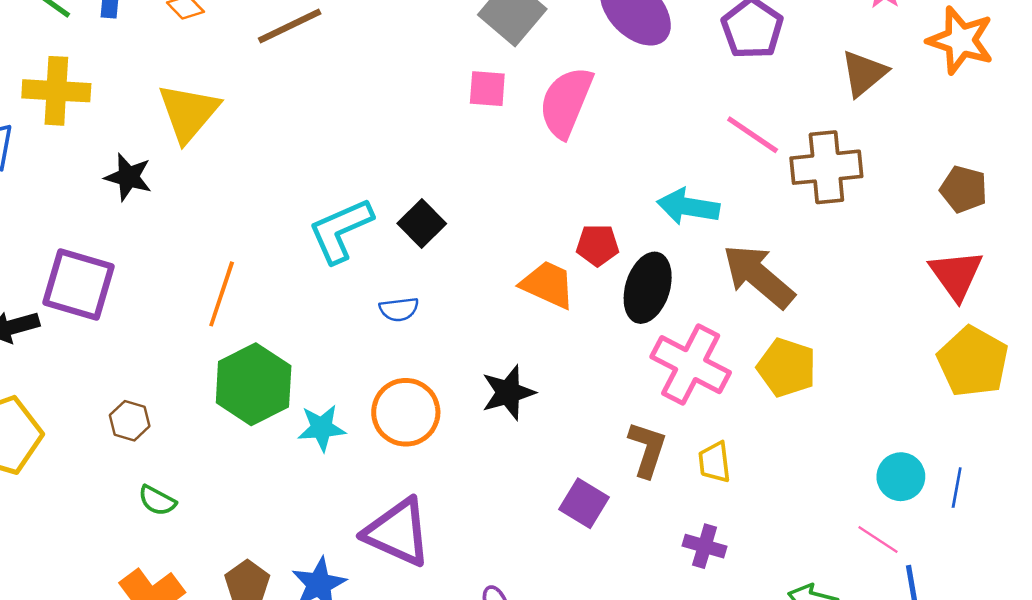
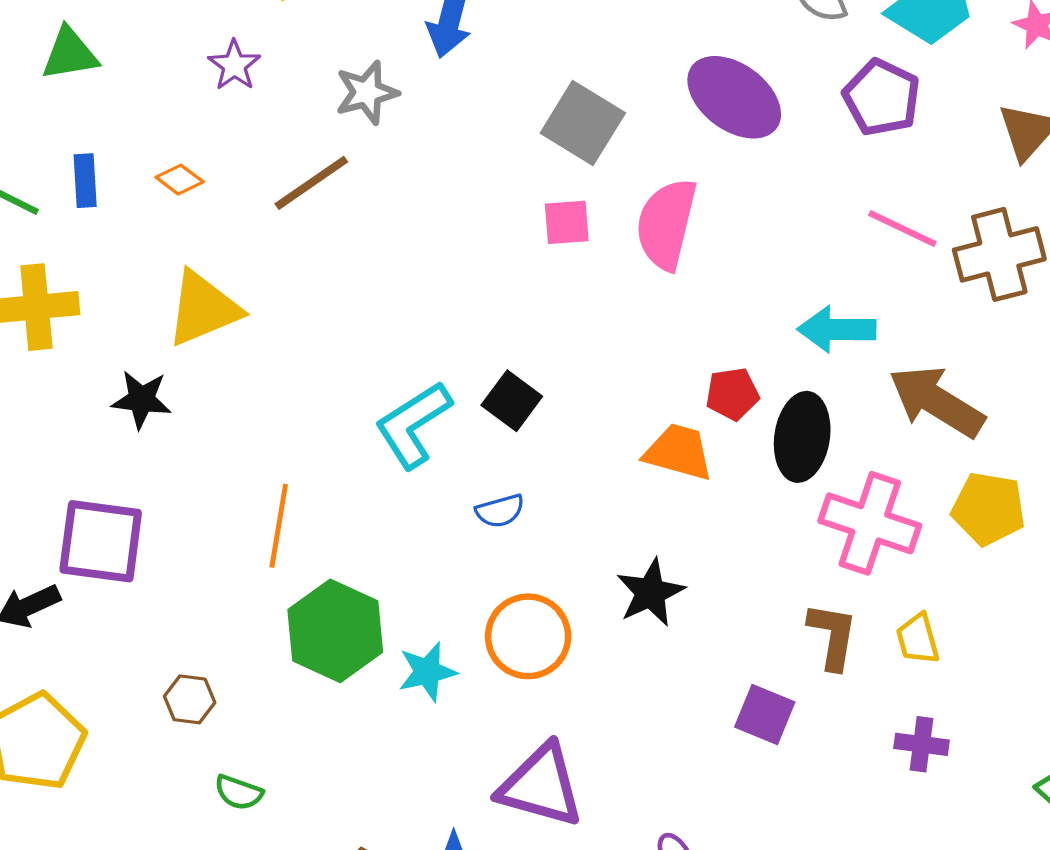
yellow triangle: (188, 112) -> (203, 309), turned 36

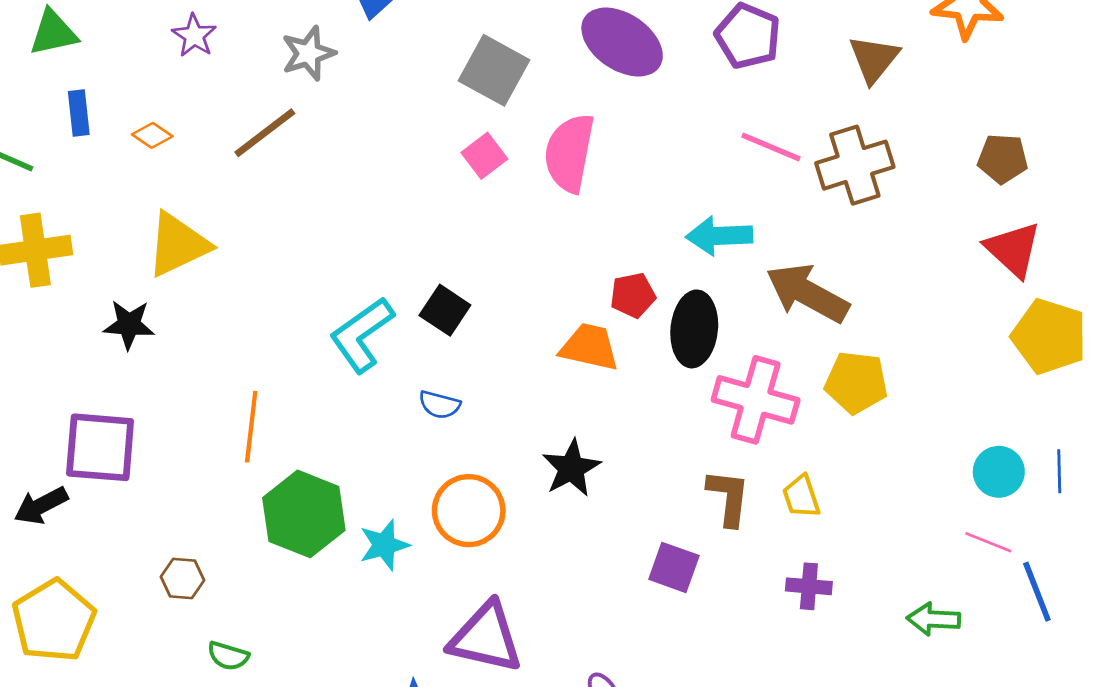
blue rectangle: (85, 181) -> (79, 113), moved
pink square: (567, 222) -> (484, 156), turned -30
blue semicircle: (500, 511) -> (439, 405), turned 33

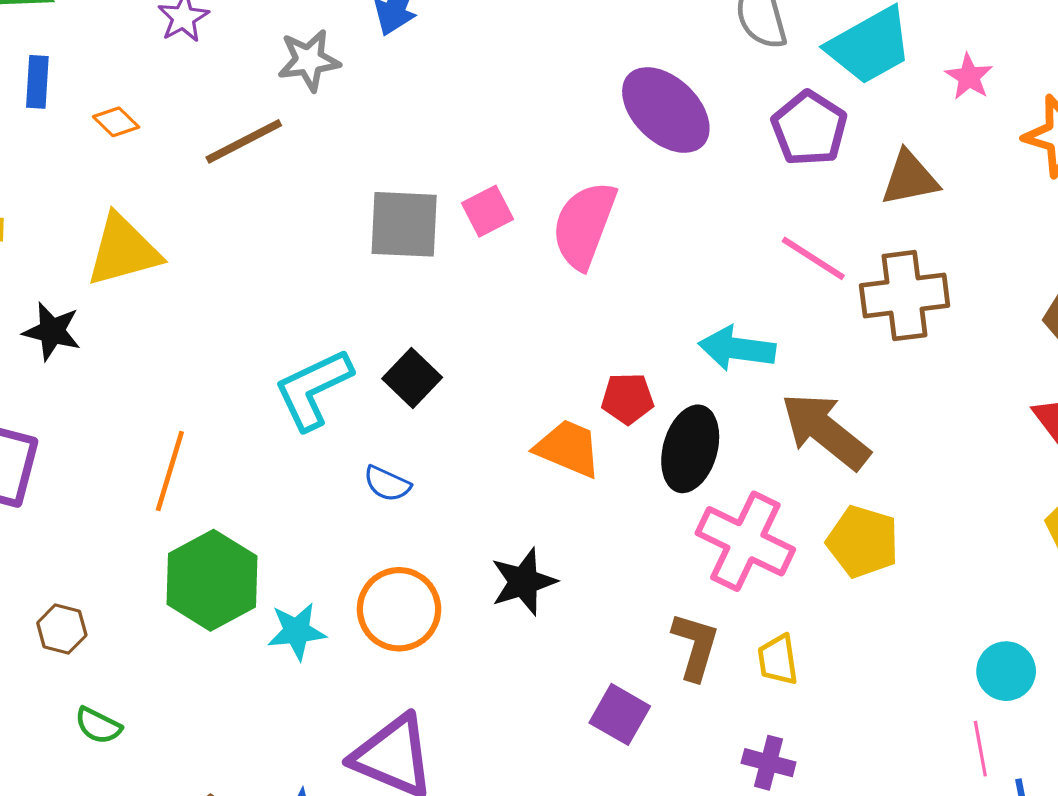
brown triangle: (874, 59) -> (910, 178), moved, turned 30
gray square: (494, 70) -> (404, 224), moved, turned -36
pink line: (988, 542) -> (980, 749), turned 48

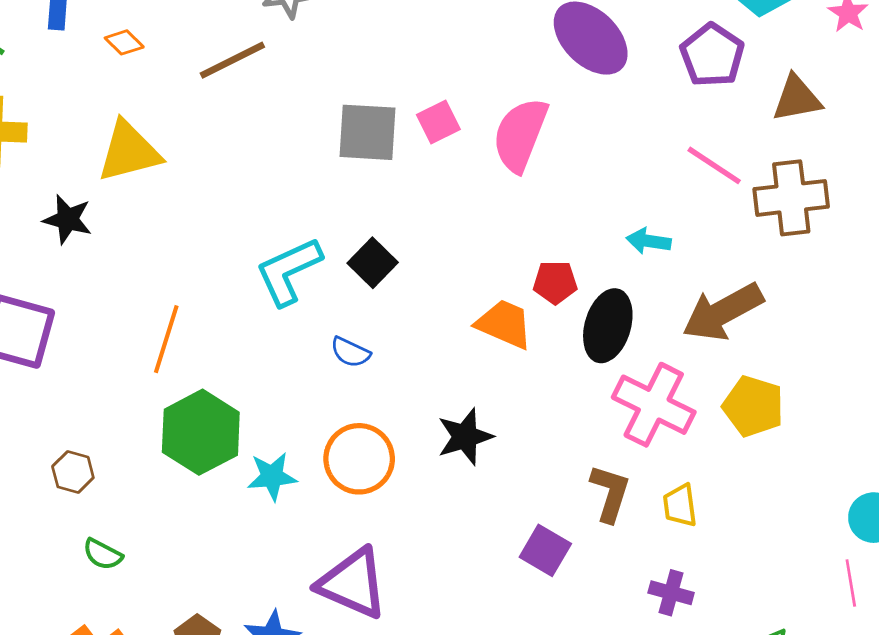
cyan arrow: (737, 348) -> (649, 241), size x0.7
brown arrow: (825, 431) -> (723, 312), turned -68

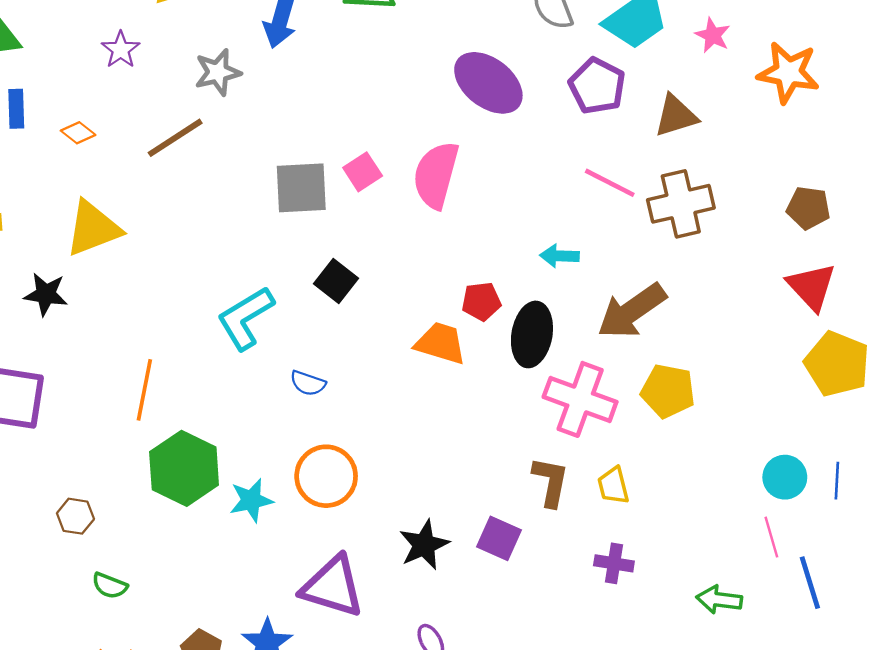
black square: (373, 263) -> (336, 281), moved
black star: (465, 437) -> (424, 545), moved

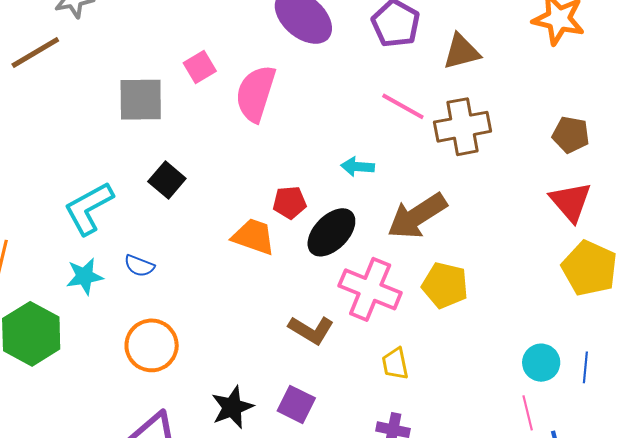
pink square: (363, 172) -> (200, 67), moved
black ellipse: (532, 334) -> (331, 232), turned 32
brown L-shape: (550, 482) -> (311, 330), moved, turned 108
cyan star: (251, 500) -> (85, 276), moved

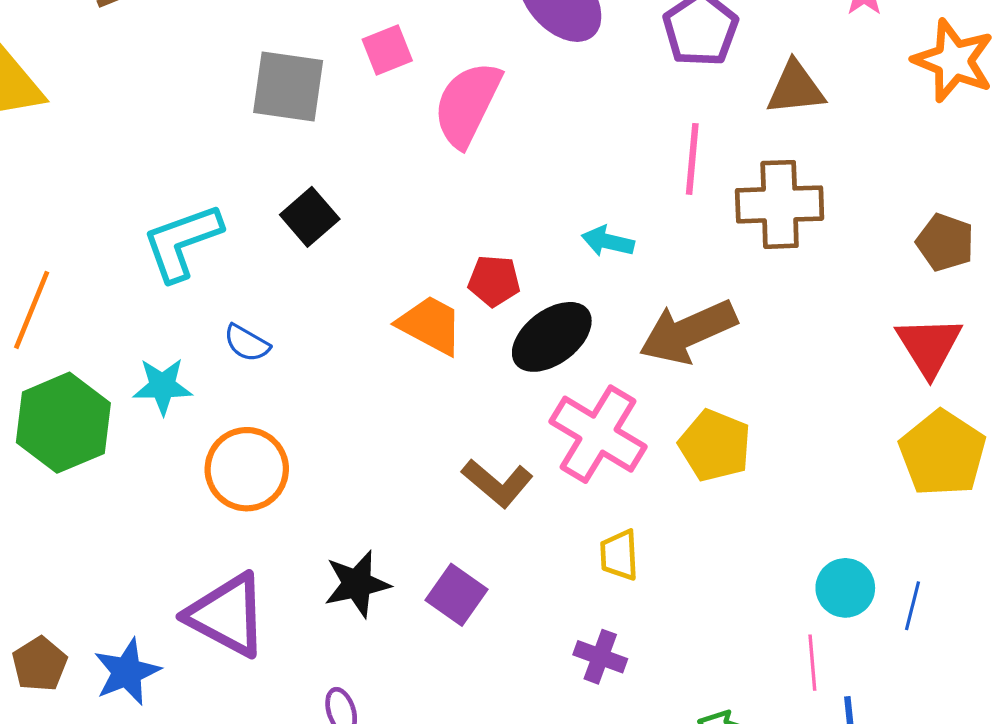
pink line: (403, 106) -> (692, 159), turned 57
cyan star: (85, 276) -> (162, 386), moved

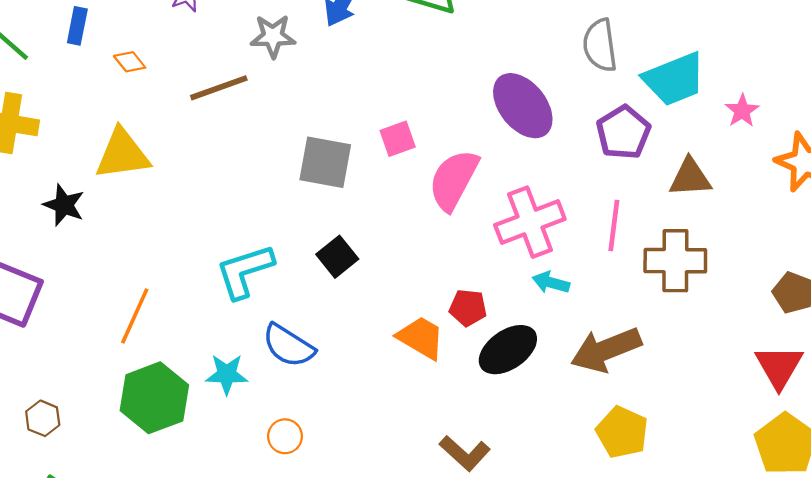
blue semicircle: (247, 343) -> (288, 346), size x1.6
pink cross: (598, 434) -> (530, 222), moved, turned 36
orange circle: (247, 469) -> (285, 436), size x0.6

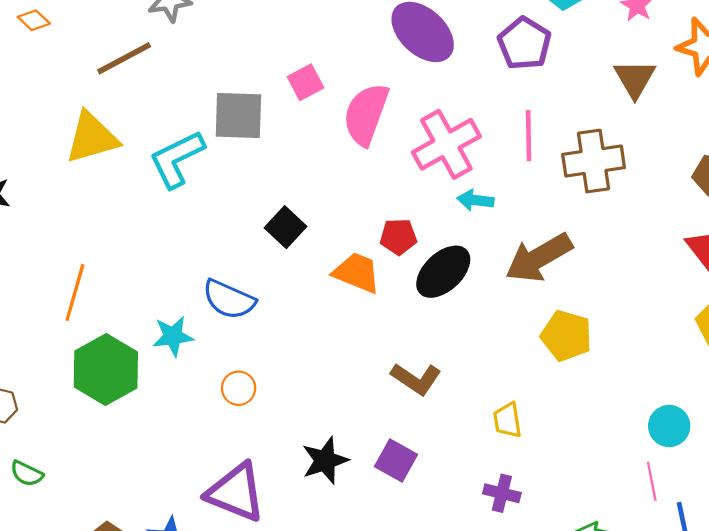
orange diamond: (130, 62) -> (34, 20), moved
yellow triangle: (122, 154) -> (92, 138), moved
brown triangle: (690, 178) -> (635, 79), moved, turned -48
black square: (337, 257) -> (285, 227), moved
cyan L-shape: (245, 271) -> (177, 159), moved

